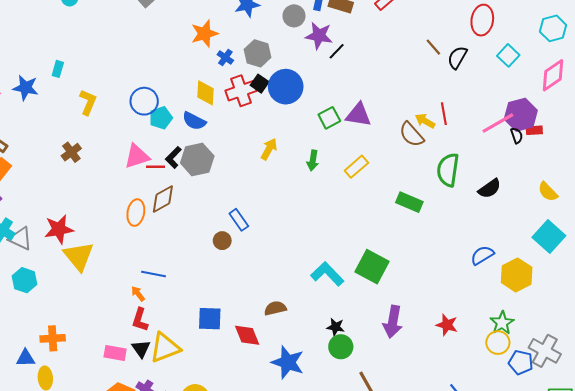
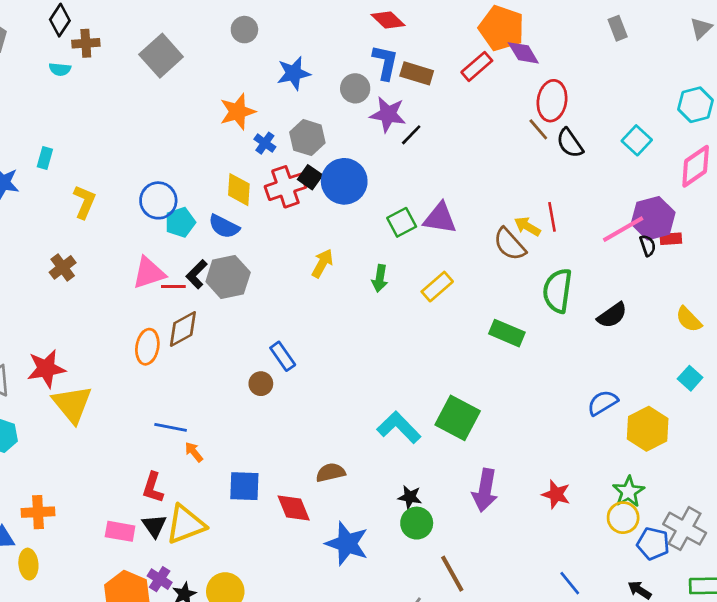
red ellipse: (482, 20) -> (552, 101), moved
black semicircle: (457, 58) -> (570, 143), turned -65
cyan square: (549, 236) -> (690, 378), size x0.6
orange arrow: (138, 294) -> (194, 452), moved

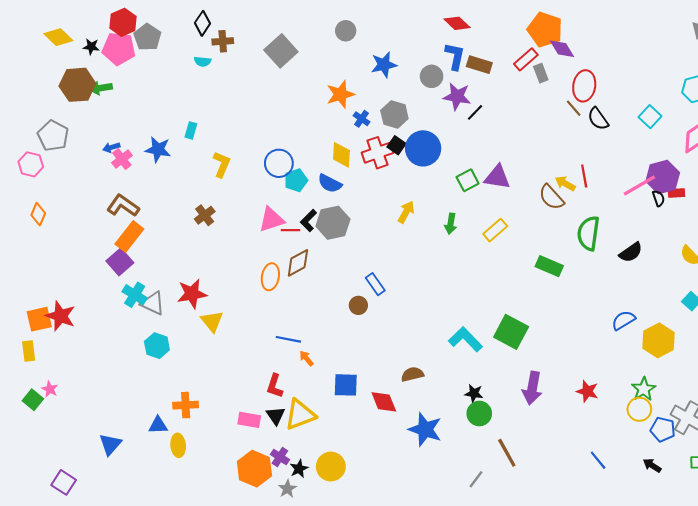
gray rectangle: (618, 28) -> (541, 73), moved
yellow triangle: (72, 404) -> (212, 321), size x0.7

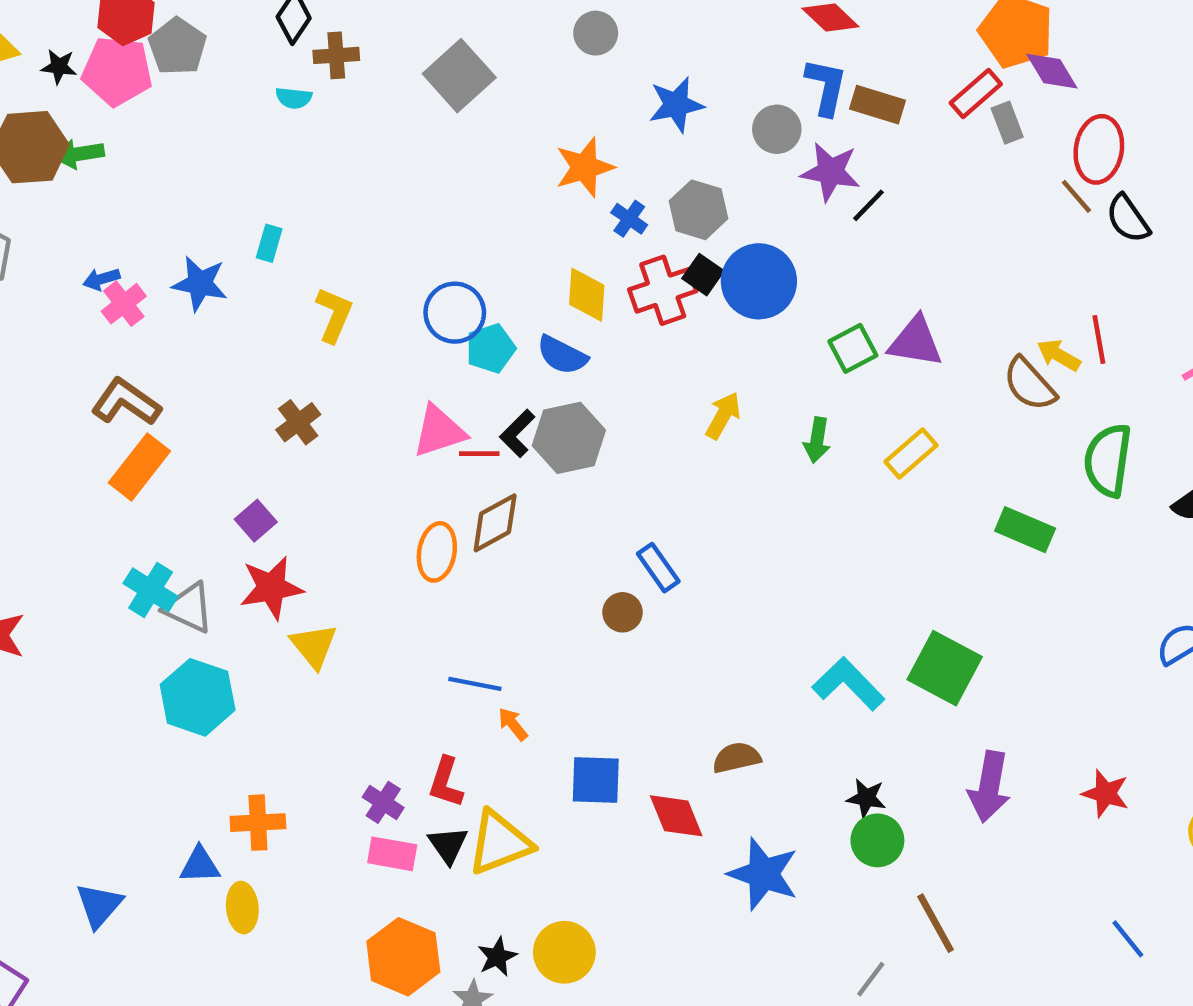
purple square: (120, 262) -> (256, 521), moved, size x0.7
cyan hexagon: (157, 346) -> (198, 697), size x1.4
purple cross: (280, 457) -> (383, 802), moved

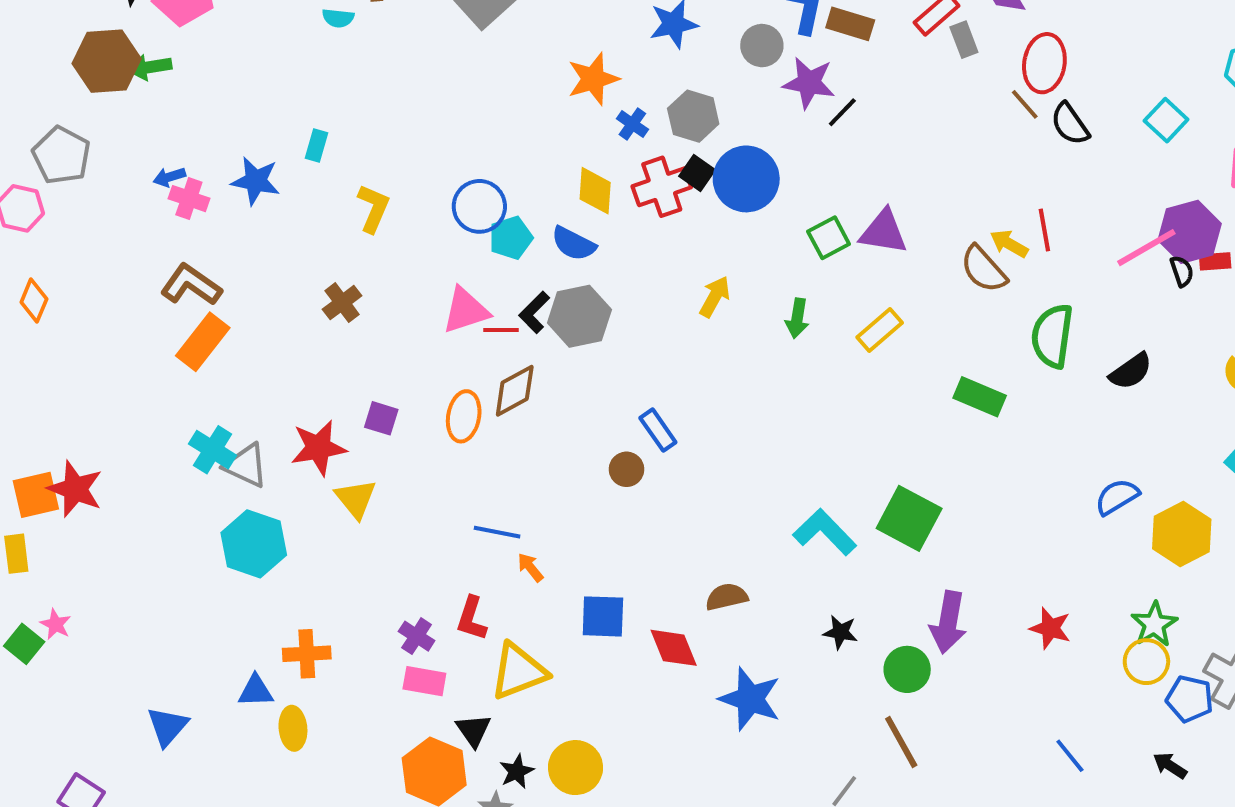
pink cross: (124, 304) -> (189, 199), turned -33
purple square: (256, 521) -> (381, 418), moved, turned -32
green circle: (877, 840) -> (907, 669), moved
black triangle: (448, 845) -> (473, 730), moved

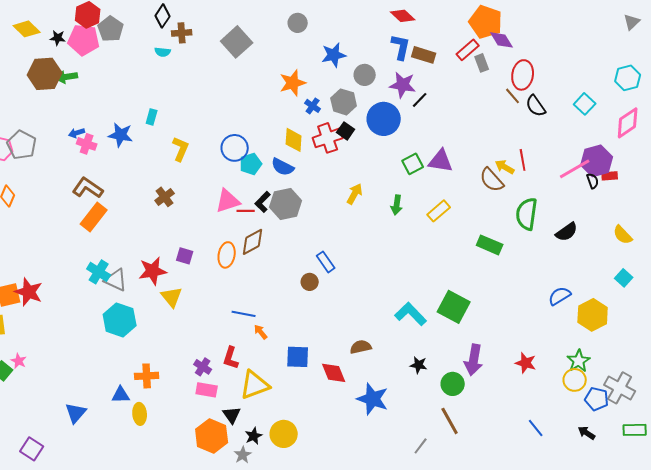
gray circle: (762, 46) -> (365, 75), moved
gray pentagon: (61, 155) -> (22, 145), moved
blue circle: (746, 179) -> (384, 119), moved

